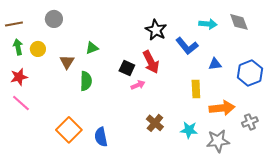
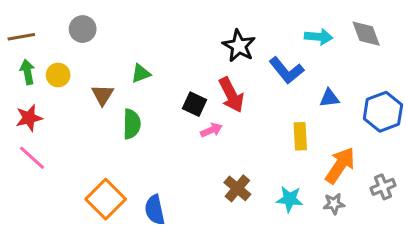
orange arrow: (222, 108) -> (340, 165), turned -50
gray star: (218, 141) -> (334, 204), moved, size x0.6

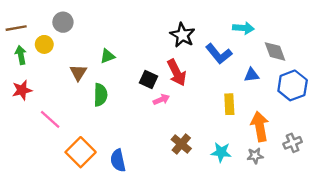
gray diamond: (366, 34) -> (275, 51), moved
yellow circle: (58, 75) -> (44, 44), moved
pink line: (32, 158) -> (50, 119), moved
orange arrow: (340, 165) -> (260, 126), turned -44

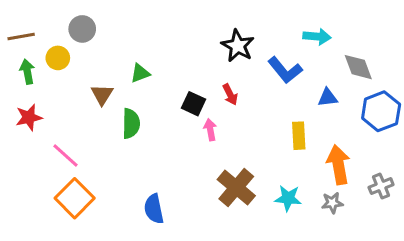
red arrow: (177, 73) -> (230, 95), size x0.6
pink arrow: (161, 99) -> (210, 130), turned -77
brown cross: (181, 144) -> (236, 188), size x1.4
orange square: (81, 152) -> (75, 198), moved

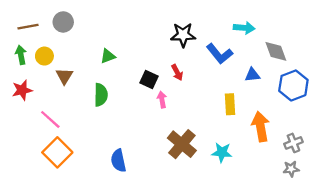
brown line: (21, 37) -> (28, 27), moved
black star: (238, 46) -> (183, 35), turned -30
yellow circle: (58, 58) -> (44, 56), moved
brown triangle: (102, 95) -> (64, 76), moved
gray star: (332, 203) -> (291, 169), moved

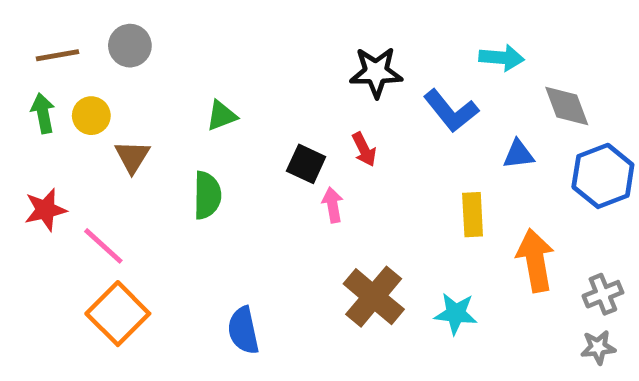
red star: (22, 90) -> (45, 210), moved

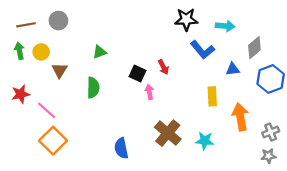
black star: (376, 72) -> (186, 19), moved
gray diamond: (567, 106) -> (254, 48), turned 70
blue semicircle: (243, 330) -> (121, 148), moved

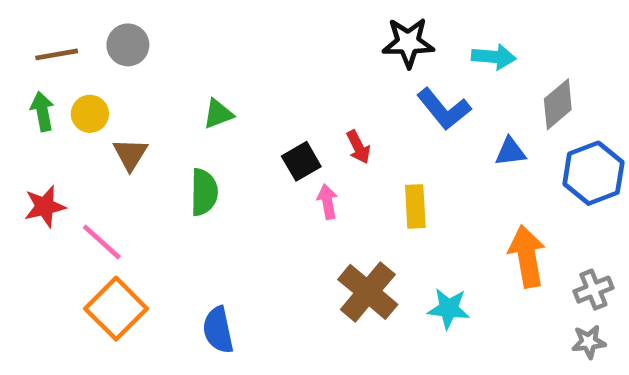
black square: (137, 74) -> (301, 161), turned 35
yellow rectangle: (212, 96) -> (415, 206), moved
blue semicircle: (121, 148) -> (218, 330), moved

